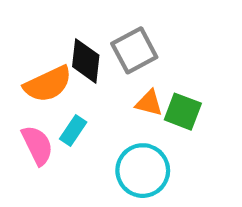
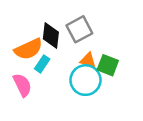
cyan rectangle: (73, 130) -> (42, 64), moved
cyan circle: (143, 171) -> (86, 80), moved

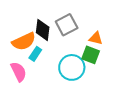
orange triangle: (88, 60) -> (96, 38), moved

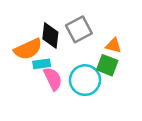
cyan rectangle: (35, 54) -> (42, 64), turned 48
pink semicircle: (19, 72) -> (53, 79), moved

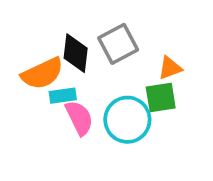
orange triangle: (113, 45) -> (170, 68), turned -35
green square: (107, 65) -> (161, 98), turned -30

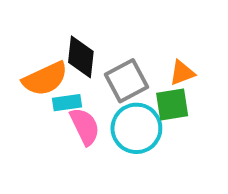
gray square: (118, 44) -> (126, 81), moved

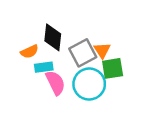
orange triangle: (182, 73) -> (102, 50), moved, turned -42
orange semicircle: (45, 79) -> (29, 52), size x0.6

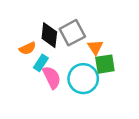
gray square: (83, 53) -> (72, 33), moved
cyan rectangle: (44, 67) -> (41, 63), turned -49

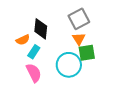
gray square: (72, 33) -> (79, 19), moved
pink semicircle: (52, 77) -> (34, 73), moved

